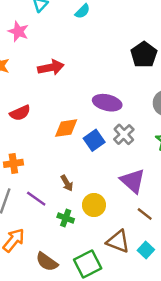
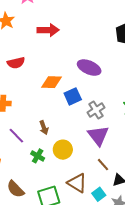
gray cross: (124, 134) -> (96, 110), moved

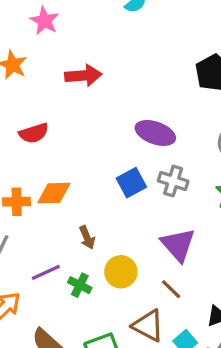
orange diamond: (52, 82) -> (54, 193), moved
gray cross: (96, 110) -> (173, 181), moved, turned -36
purple line: (16, 136) -> (46, 272), moved, turned -66
brown line: (103, 165) -> (171, 289), moved

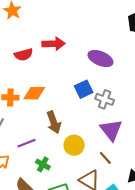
red arrow: (83, 76) -> (54, 44), moved
gray cross: (173, 181) -> (105, 99), moved
brown arrow: (87, 237) -> (54, 122), size x1.5
green cross: (80, 285) -> (43, 164), moved

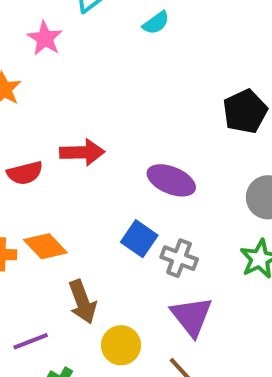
blue square: (84, 89) -> (139, 239), turned -30
orange diamond: (34, 93) -> (45, 246), turned 45

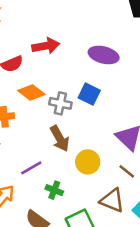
orange diamond: (45, 246) -> (31, 93), moved
gray cross: (179, 258) -> (60, 103), moved

